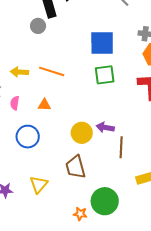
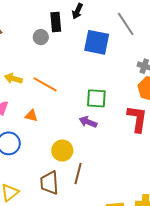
blue square: (102, 43) -> (97, 42), moved
purple arrow: (105, 127) -> (88, 122), moved
brown line: (121, 147) -> (78, 173), moved

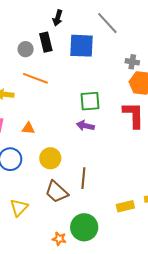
black rectangle: (56, 22) -> (46, 42), moved
orange line: (45, 84) -> (35, 78), moved
yellow circle: (62, 150) -> (50, 158), moved
brown trapezoid: (49, 183) -> (57, 192), turned -35

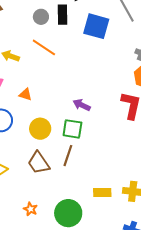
green square: (90, 101) -> (72, 129), moved
green circle: (84, 227) -> (68, 213), moved

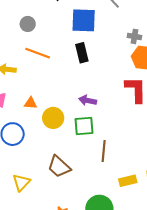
black rectangle: (62, 15) -> (82, 53), moved
yellow circle: (40, 129) -> (53, 118), moved
brown line: (68, 156) -> (104, 151), moved

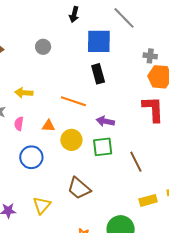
orange line: (38, 53) -> (73, 101), moved
brown line: (104, 151) -> (136, 162), moved, turned -30

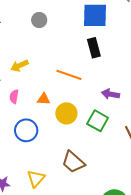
yellow arrow: (24, 93) -> (19, 66), turned -30
purple arrow: (105, 121) -> (110, 94), moved
green square: (103, 147) -> (98, 121), turned 35

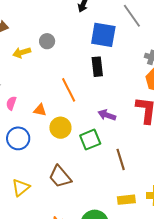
gray circle: (39, 20) -> (47, 41), moved
yellow arrow: (19, 66) -> (22, 52), moved
orange line: (69, 75) -> (69, 90), turned 35
green square: (98, 121) -> (90, 140), turned 30

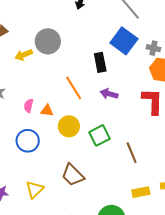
blue square: (103, 35) -> (124, 41), moved, turned 32
gray circle: (47, 41) -> (48, 41), size x1.6
pink semicircle: (11, 103) -> (29, 106), moved
purple arrow: (107, 115) -> (109, 94), moved

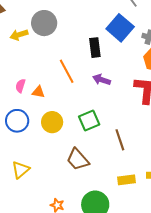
yellow circle: (69, 126) -> (52, 122), moved
brown trapezoid: (73, 175) -> (78, 159), moved

